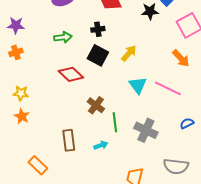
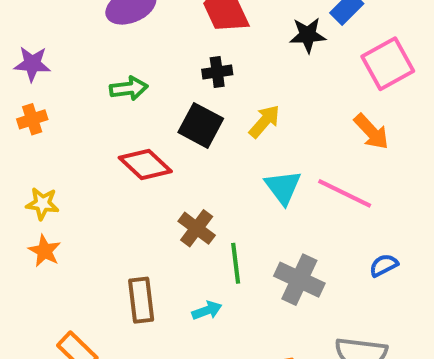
black cross: (98, 29) -> (217, 72), moved

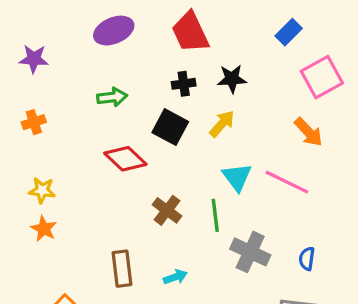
black star: (308, 35) -> (232, 79), moved
purple star: (32, 64) -> (34, 59), moved
green line: (236, 263) -> (215, 215), moved
blue semicircle: (384, 265) -> (307, 259), moved, turned -55

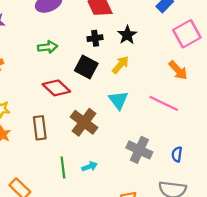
black star: (232, 79) -> (127, 35), turned -30
cyan triangle: (237, 177) -> (118, 100), moved
brown cross: (167, 210) -> (84, 122), size x1.4
green line: (215, 215) -> (63, 168), moved
brown rectangle: (122, 269) -> (40, 128), moved

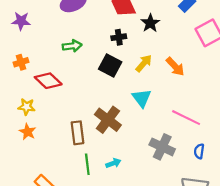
black star: (127, 35) -> (150, 23), moved
orange arrow: (178, 70) -> (175, 67), moved
red diamond: (56, 88) -> (48, 81), moved
pink line: (164, 103) -> (186, 118), moved
brown rectangle: (40, 128) -> (78, 133), moved

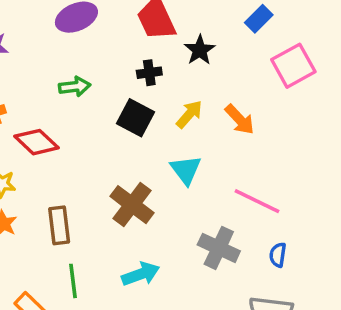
brown rectangle: (78, 133) -> (59, 225), moved
cyan arrow: (113, 163) -> (141, 274), size x1.5
green line: (87, 164) -> (73, 281), moved

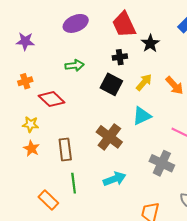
cyan triangle: (186, 170) -> (142, 116), turned 42

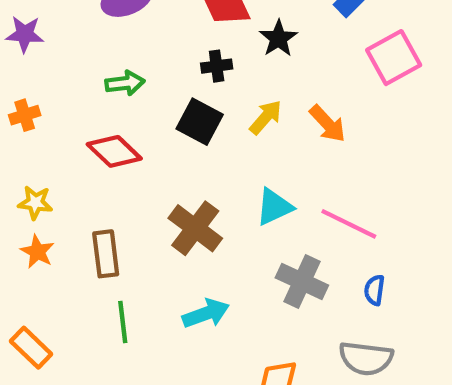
red diamond: (51, 99) -> (114, 151), moved
cyan triangle: (142, 116) -> (274, 207), moved
orange rectangle: (48, 200) -> (31, 348), moved

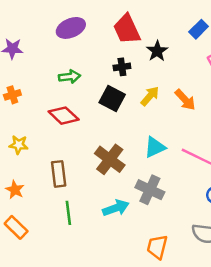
orange star: (37, 252) -> (15, 190), moved
gray cross: (302, 282) -> (150, 190), moved

